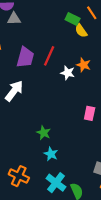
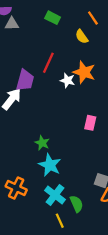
green rectangle: (73, 19) -> (53, 18), moved
purple trapezoid: (25, 57) -> (25, 80), moved
orange star: (84, 65) -> (84, 72), size x1.5
cyan star: (51, 154) -> (50, 165), size x1.5

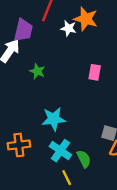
green star: (42, 143) -> (37, 71), moved
cyan star: (50, 165) -> (54, 119), turned -30
orange cross: (16, 188) -> (19, 145), turned -30

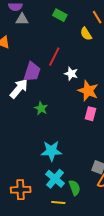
orange star: (86, 19) -> (88, 91), moved
orange cross: (19, 145) -> (21, 190), moved
yellow line: (67, 178) -> (58, 203), turned -64

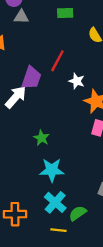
green rectangle: (60, 15) -> (65, 13), turned -32
green star: (41, 108) -> (41, 138), moved
green semicircle: (75, 188) -> (78, 213), turned -105

